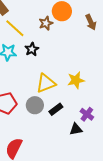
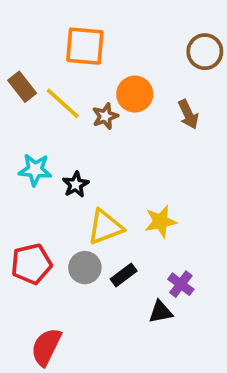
yellow line: (15, 28) -> (63, 103), moved
black star: (32, 49) -> (76, 185), moved

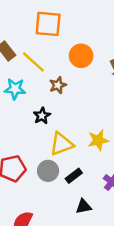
brown star: (105, 116) -> (58, 85), moved
cyan star: (35, 170) -> (15, 89), moved
black triangle: (161, 312) -> (84, 206), moved

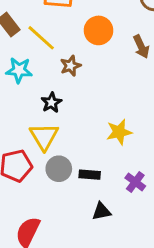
yellow triangle: (62, 144) -> (44, 136), moved, turned -40
black rectangle: (74, 176) -> (90, 175), turned 42

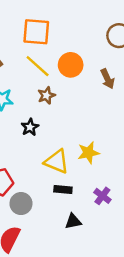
yellow line: (41, 38) -> (38, 66), moved
yellow triangle: (44, 136) -> (57, 162), moved, turned -36
gray circle: (59, 169) -> (21, 204), moved

